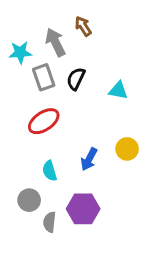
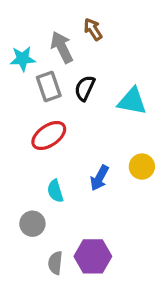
cyan triangle: (118, 90) -> (132, 101), size x1.4
purple hexagon: (83, 209) -> (93, 256), moved
gray semicircle: (50, 222) -> (55, 263), moved

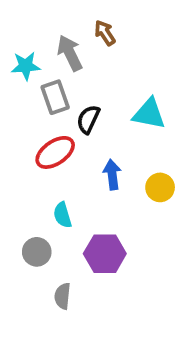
black semicircle: (85, 88) -> (88, 119), moved
blue arrow: (99, 178) -> (112, 175), moved, turned 145
purple hexagon: (93, 256) -> (105, 254), moved

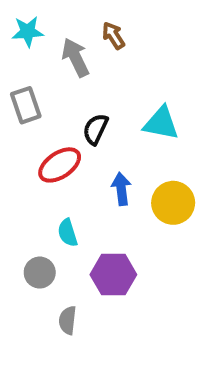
cyan star: (26, 66) -> (28, 32), moved
gray rectangle: (55, 97) -> (26, 105), moved
yellow circle: (160, 187) -> (173, 203), size x1.4

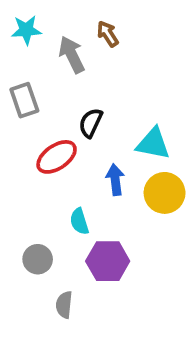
cyan triangle: (161, 123) -> (153, 144), moved
cyan semicircle: (68, 233) -> (79, 221), moved

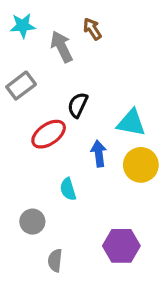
gray rectangle: (24, 100) -> (21, 86), turned 72
purple hexagon: (108, 261) -> (121, 246), moved

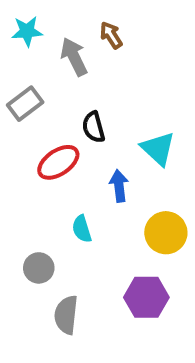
black semicircle: (78, 105) -> (94, 127), turned -40
cyan triangle: (131, 123) -> (158, 149), turned 32
yellow circle: (141, 165) -> (166, 233), moved
gray semicircle: (55, 260) -> (66, 315), size x1.4

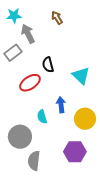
gray arrow: (74, 57) -> (28, 34), moved
blue arrow: (119, 186) -> (61, 105), moved
gray circle: (39, 268) -> (20, 137), size x1.5

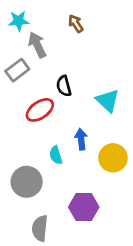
purple hexagon: (75, 152) -> (84, 207), moved
gray semicircle: (34, 161) -> (40, 228), moved

